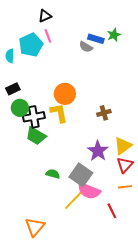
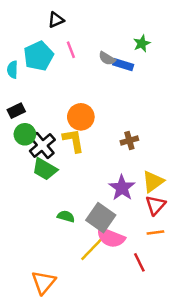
pink line: (48, 36) -> (71, 50), moved
blue rectangle: (96, 39) -> (123, 65), moved
black cross: (34, 117) -> (42, 145), turned -30

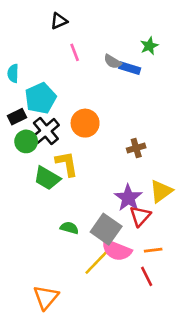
cyan pentagon: (39, 56) -> (41, 98), moved
yellow L-shape: (73, 140) -> (67, 164), moved
black cross: (42, 145) -> (46, 131), moved
red triangle: (155, 205) -> (140, 216), moved
orange line: (155, 233) -> (153, 250), moved

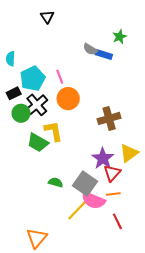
black triangle: (59, 21) -> (47, 17), turned -40
pink line: (75, 52) -> (60, 77), moved
brown cross: (136, 148) -> (109, 118), size x1.5
orange line: (153, 250) -> (113, 194), moved

